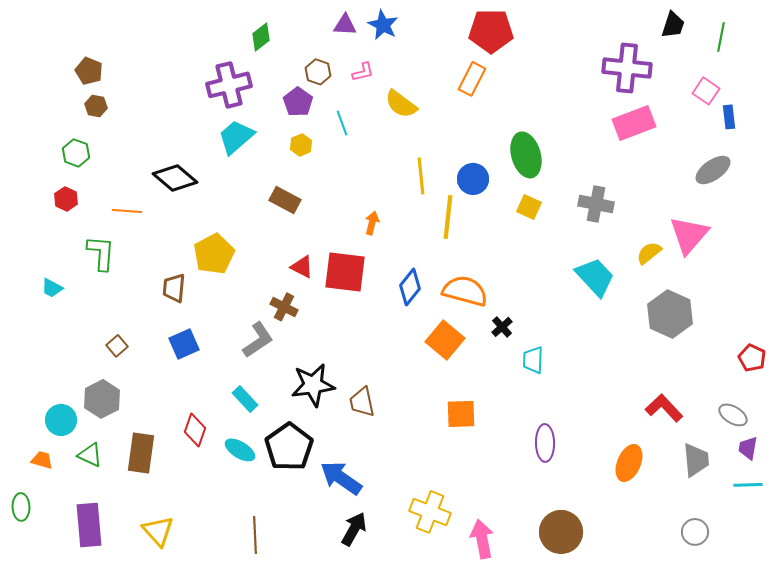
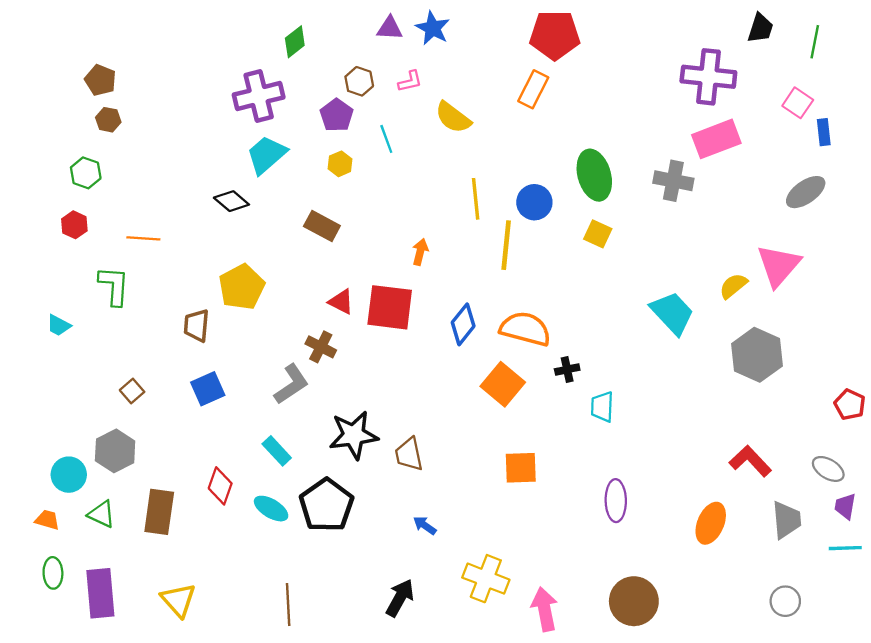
black diamond: (175, 178) -> (231, 201), moved, size x0.7
gray cross: (596, 204) -> (673, 181), moved
black cross: (502, 327) -> (567, 369), turned 30
blue arrow: (341, 478) -> (425, 525), moved, size x0.5
green ellipse: (21, 507) -> (53, 573), moved

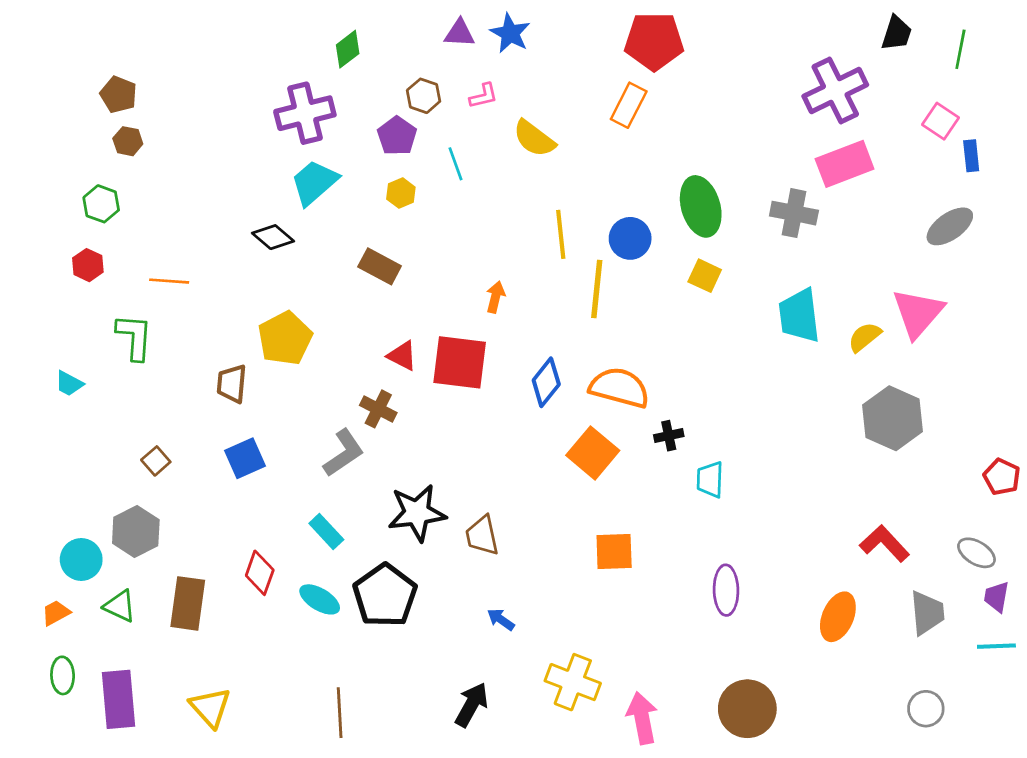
purple cross: (708, 77) -> (835, 91), turned -32
cyan trapezoid: (672, 313) -> (799, 316), moved, turned -144
orange trapezoid: (47, 520) -> (56, 613), turned -45

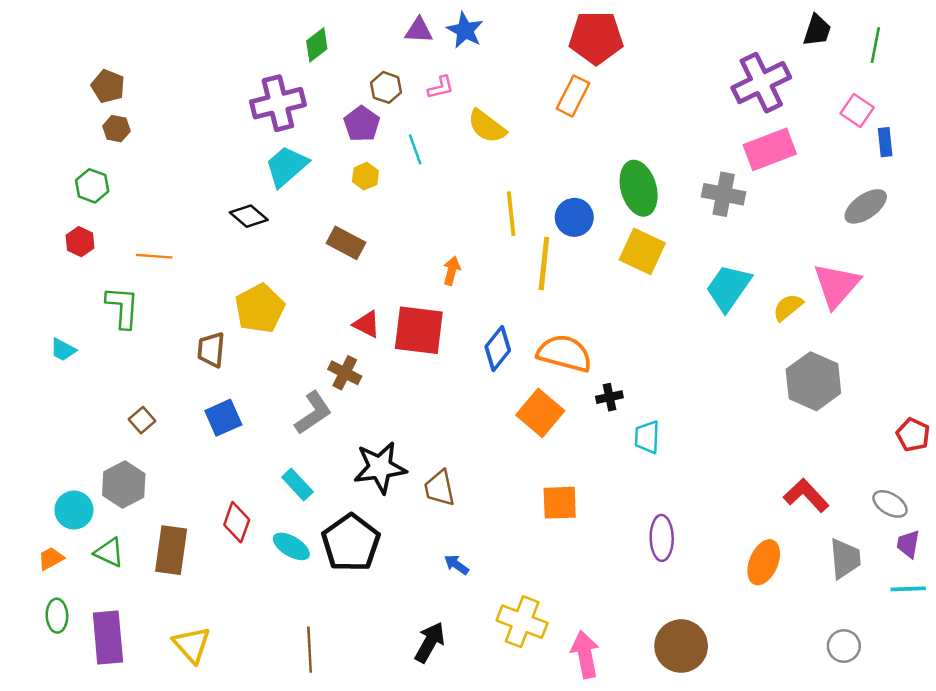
yellow square: (705, 276) -> (642, 251), size x1.5
cyan trapezoid: (799, 316) -> (728, 288), turned 42

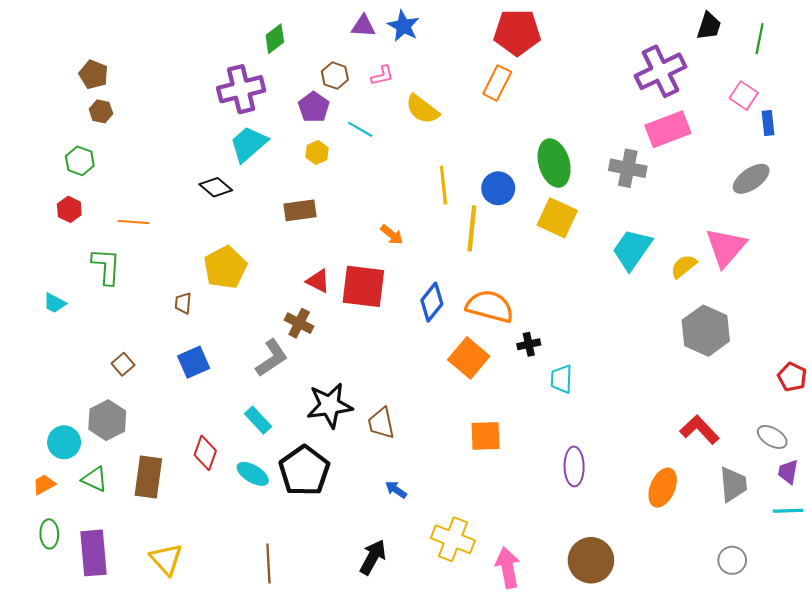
cyan line: (415, 149) -> (360, 129), turned -40
brown rectangle: (346, 243) -> (300, 210), turned -36
orange arrow: (452, 271) -> (392, 235), turned 115
brown trapezoid: (211, 350) -> (183, 303), size x0.7

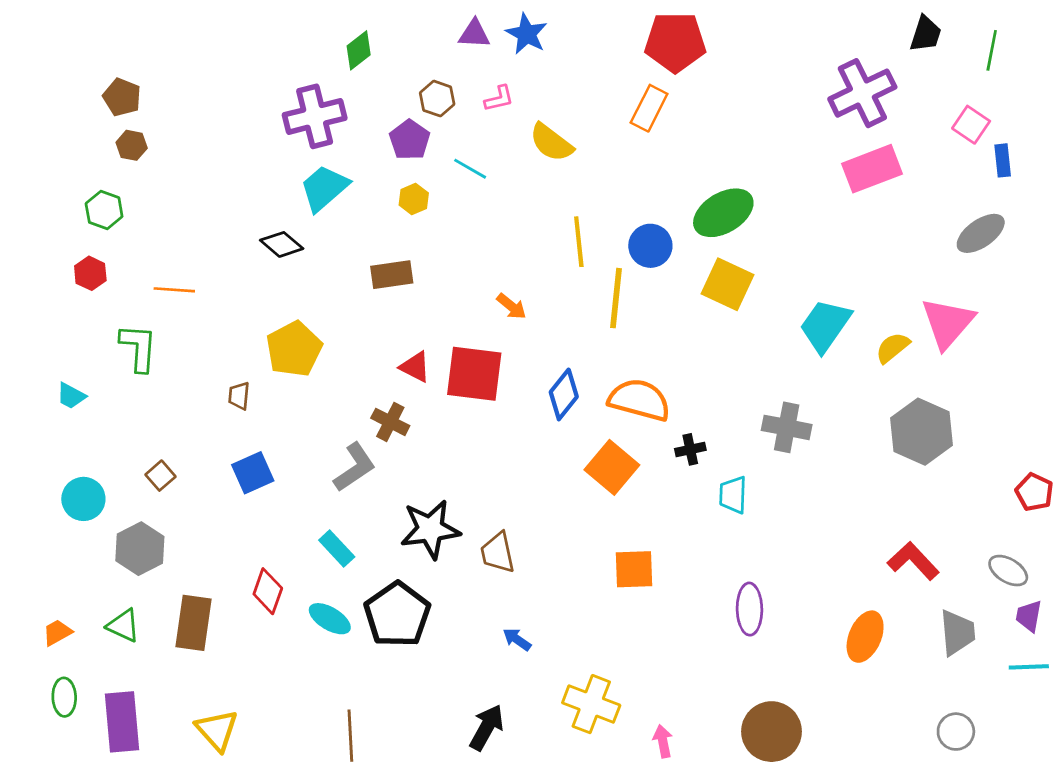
green ellipse: (554, 163) -> (723, 213), turned 75
gray cross: (628, 168) -> (787, 427), moved
cyan circle: (64, 442) -> (83, 499), moved
pink arrow: (508, 568) -> (663, 741), size x0.6

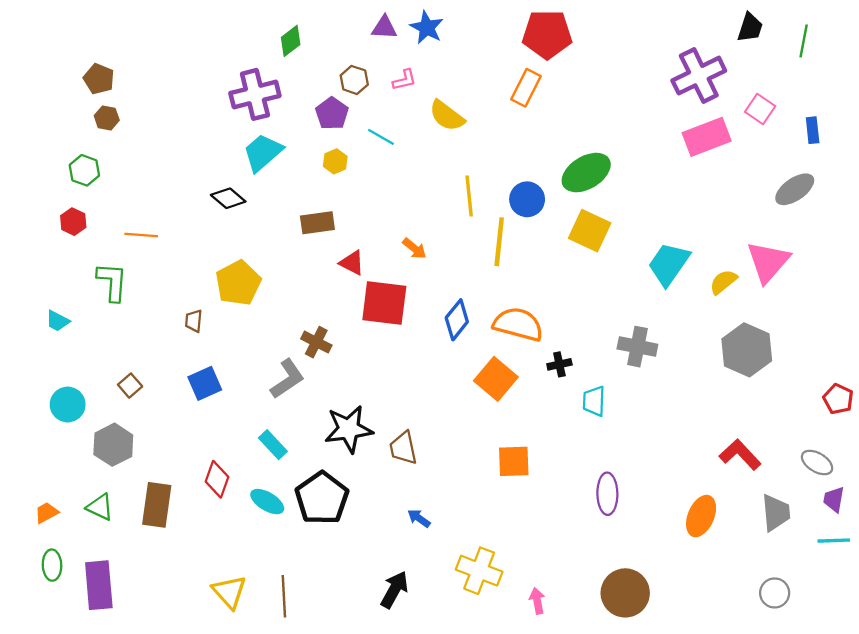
pink square: (971, 125) -> (760, 109), moved
red triangle: (415, 367) -> (352, 263), moved
yellow triangle: (217, 730) -> (229, 592), moved

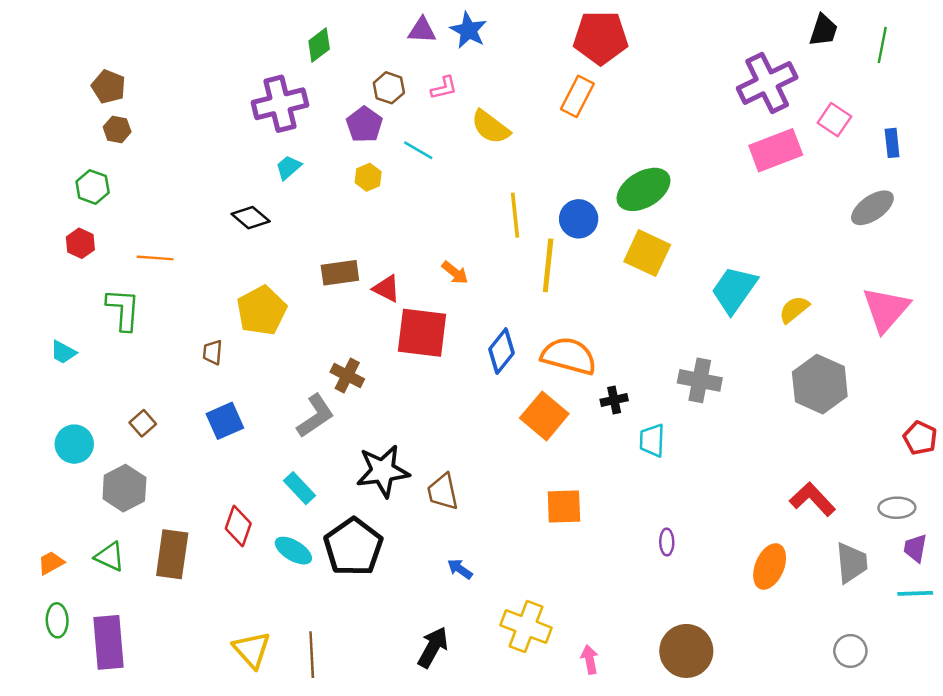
cyan trapezoid: (263, 152) -> (288, 167), size x0.6
brown rectangle: (317, 223) -> (340, 273), moved
pink triangle: (768, 262) -> (886, 309), moved
gray ellipse: (817, 463) -> (897, 508), turned -32
purple ellipse: (607, 494) -> (667, 542), size x0.6

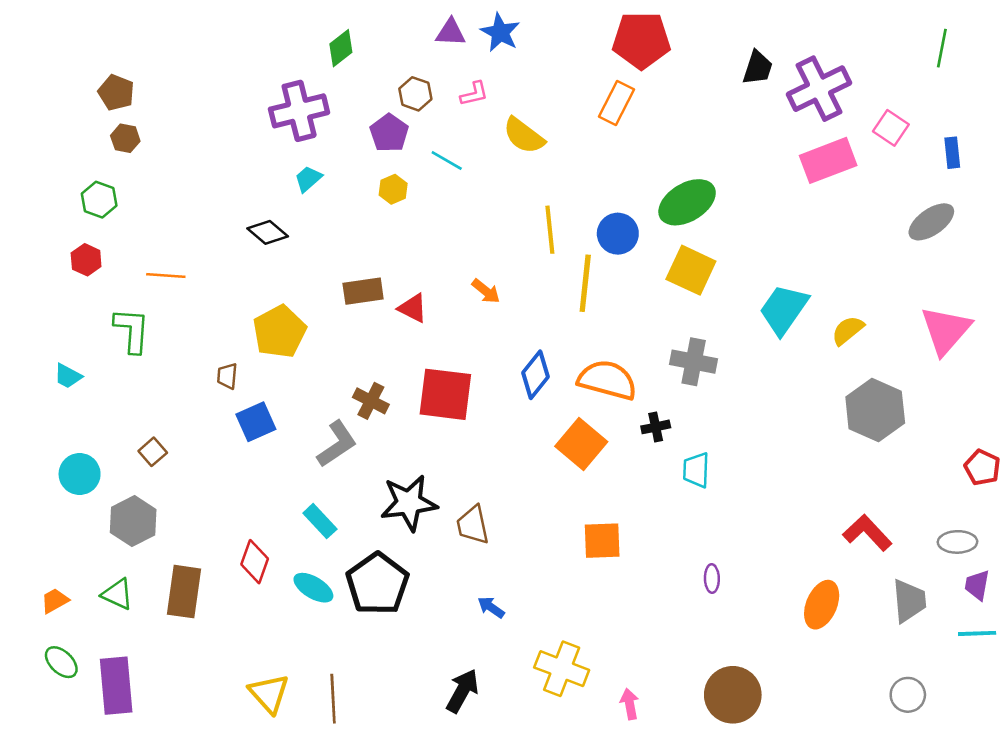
black trapezoid: (823, 30) -> (758, 68), moved
red square: (422, 333) -> (445, 394), moved
gray cross: (700, 380) -> (694, 362), moved
blue square: (225, 421) -> (256, 422), moved
green ellipse: (57, 620) -> (61, 662), turned -44

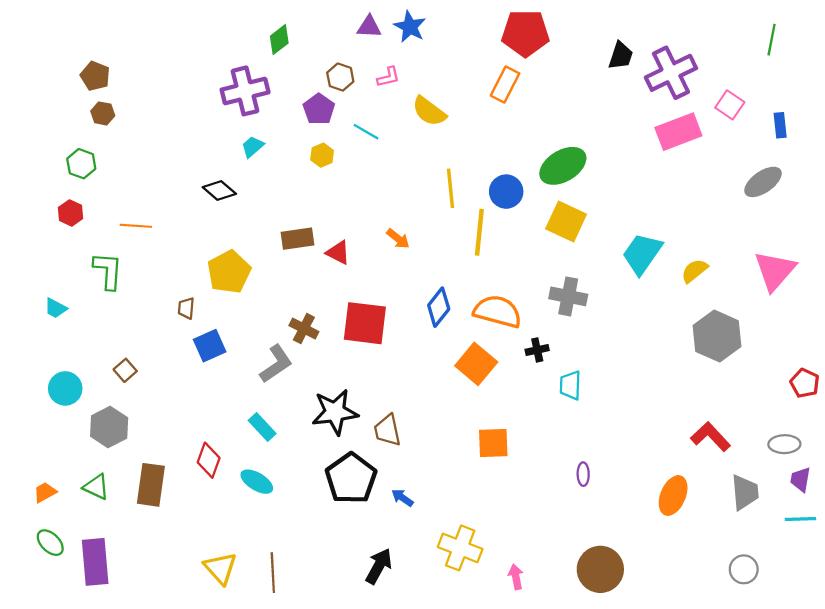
black pentagon: (377, 584) -> (351, 478), moved

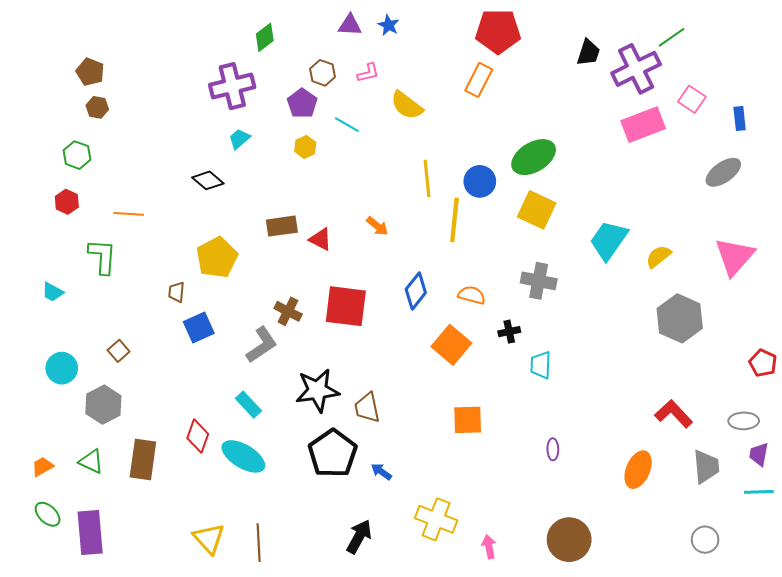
blue star: (410, 27) -> (388, 25), size x0.7
green line: (772, 40) -> (672, 37), moved, turned 44
orange semicircle: (498, 311) -> (472, 295), size x0.6
cyan ellipse: (257, 482) -> (243, 456), size x1.4

